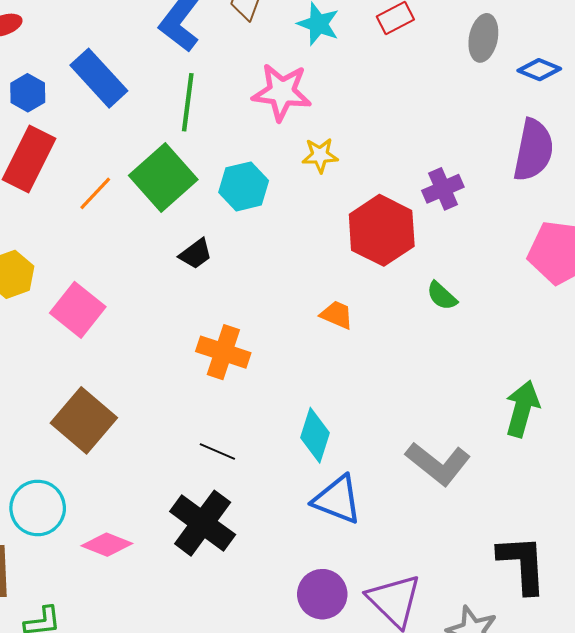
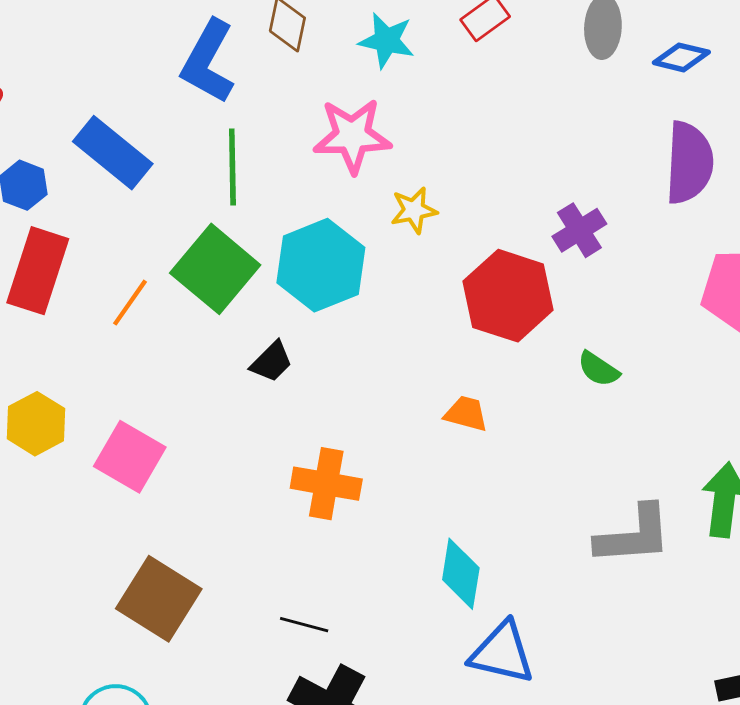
cyan hexagon: (244, 186) -> (321, 265), size x1.4
black line: (217, 451) -> (304, 625), moved
gray L-shape: (438, 464) -> (634, 535), moved, turned -34

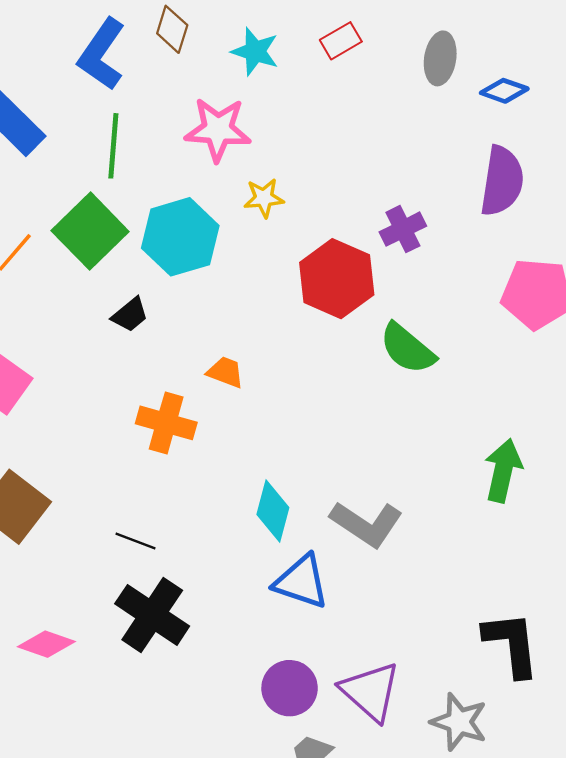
green semicircle: (598, 369) -> (407, 349), size x1.6
orange trapezoid: (466, 414) -> (225, 372), moved
gray L-shape: (634, 535) -> (367, 524), moved, turned 32

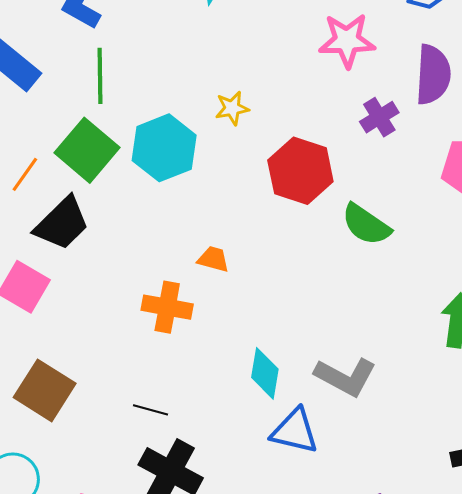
pink star: (218, 129) -> (347, 41), moved
purple cross: (403, 229) -> (379, 117), moved
black trapezoid: (130, 315) -> (62, 223), moved, size x1.8

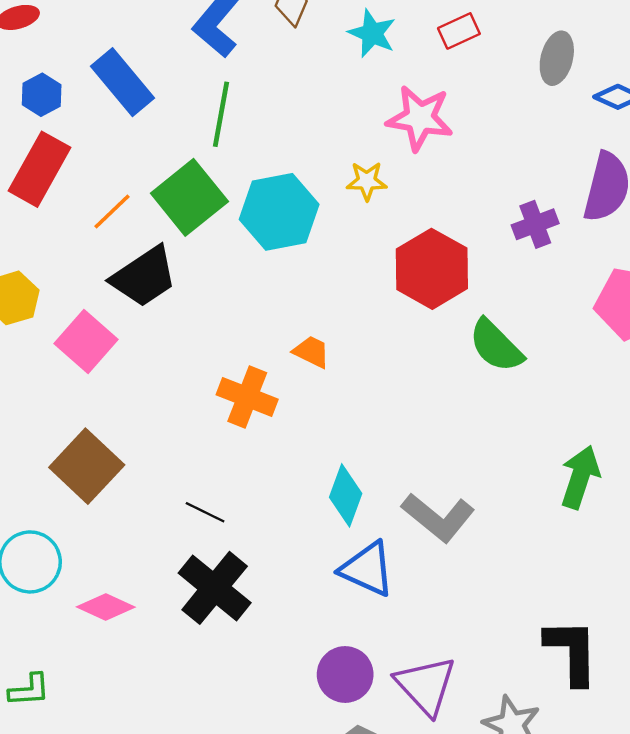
pink star: (347, 41) -> (420, 118), moved

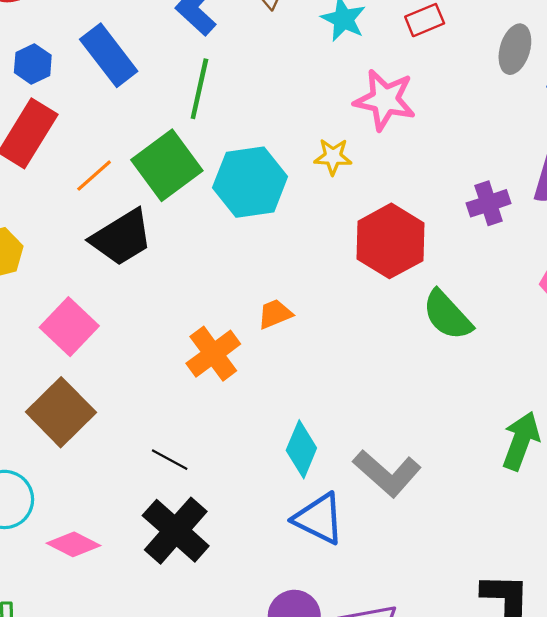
pink square: (86, 342) -> (69, 327), moved
orange trapezoid: (311, 352) -> (275, 314), turned -51
orange cross: (247, 397) -> (213, 354), turned 30

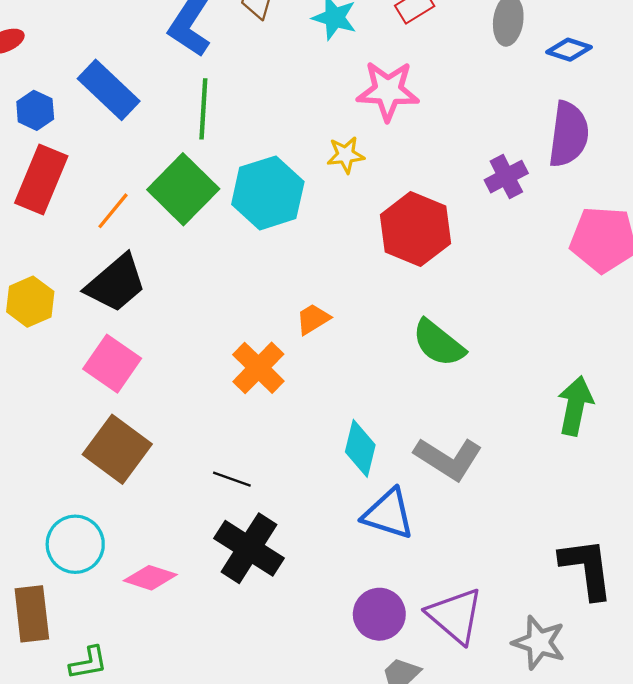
black trapezoid: (122, 238) -> (116, 283), moved
green semicircle: (447, 315) -> (438, 343), moved

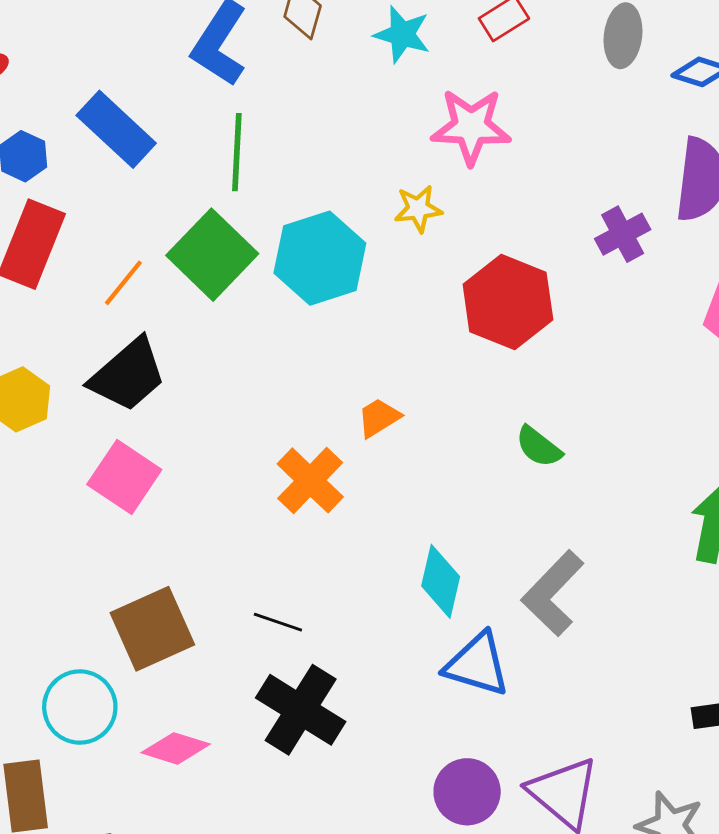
green semicircle: (438, 343) -> (539, 447), size x0.7
brown square: (117, 449) -> (152, 629), moved, turned 30
gray L-shape: (448, 459) -> (553, 593), turned 102

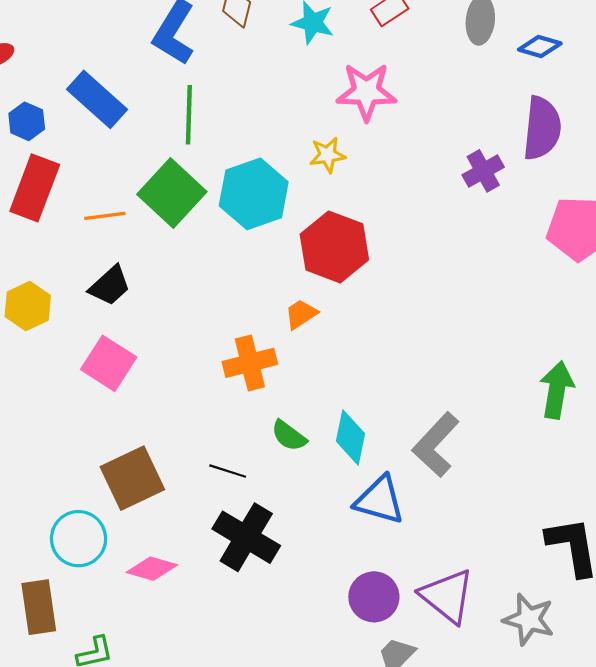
orange line: (123, 283) -> (105, 216), turned 45
red hexagon: (508, 302) -> (334, 247), moved
black trapezoid: (128, 375) -> (110, 286), size x0.7
green semicircle: (539, 447) -> (289, 436), moved
orange cross: (310, 480) -> (250, 363), turned 33

